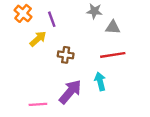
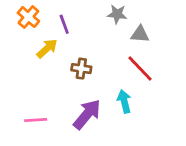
red line: (113, 55) -> (140, 69), turned 55
pink line: (38, 104) -> (36, 120), moved

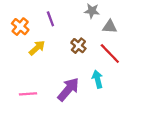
orange cross: (28, 17) -> (20, 27), moved
yellow arrow: (47, 48) -> (37, 48), moved
brown cross: (81, 69) -> (78, 46), moved, turned 32

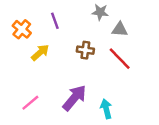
brown cross: (78, 46) -> (85, 50), turned -32
cyan arrow: (97, 79) -> (106, 109), moved
pink line: (28, 94) -> (30, 103), turned -36

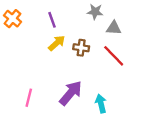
orange cross: (22, 29) -> (12, 19), moved
yellow arrow: (40, 53) -> (57, 43), moved
pink line: (30, 103) -> (29, 98), turned -36

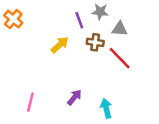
purple line: (52, 20) -> (79, 20), moved
brown cross: (81, 48) -> (95, 42), moved
purple arrow: (71, 93) -> (74, 97), size x0.6

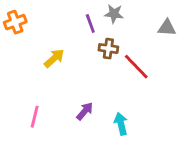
orange cross: (13, 19) -> (15, 22), turned 30
gray triangle: (120, 29) -> (167, 28), moved
yellow arrow: (60, 45) -> (54, 58), moved

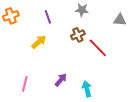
purple line: (90, 24) -> (48, 17), moved
brown cross: (108, 49) -> (78, 35), turned -32

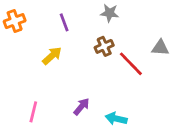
gray triangle: (120, 20) -> (160, 48), moved
cyan arrow: (87, 89) -> (116, 119), turned -63

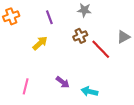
gray triangle: (160, 48) -> (124, 37), turned -32
purple arrow: (81, 107) -> (63, 82), turned 88

